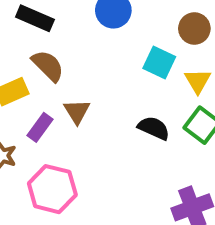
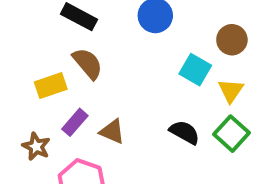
brown triangle: (77, 111) -> (112, 132), moved, turned -40

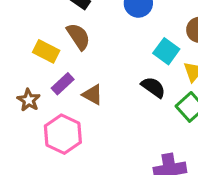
yellow rectangle: (51, 86) -> (46, 51), turned 40
black semicircle: (185, 132) -> (153, 87), moved

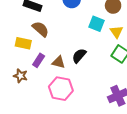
black semicircle: (153, 87) -> (79, 56), moved, turned -70
pink hexagon: (63, 134) -> (61, 89), moved

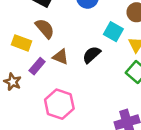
black semicircle: (79, 56) -> (92, 55), moved
brown triangle: (59, 62) -> (60, 57), moved

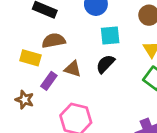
brown semicircle: (45, 29) -> (54, 41), turned -55
cyan square: (113, 32) -> (110, 36), moved, turned -30

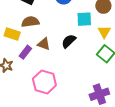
cyan square: (110, 36) -> (84, 19), moved

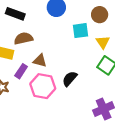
black semicircle: (69, 41) -> (70, 79), moved
pink hexagon: (44, 82) -> (43, 86), moved

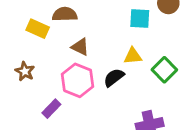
yellow triangle: (103, 42) -> (133, 56), moved, turned 48
purple rectangle: (21, 71) -> (51, 109), moved

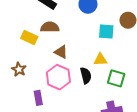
green square: (164, 70) -> (116, 78), moved, turned -30
black semicircle: (114, 78) -> (86, 75), turned 112
purple rectangle: (51, 109) -> (38, 98), turned -56

